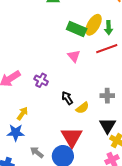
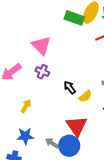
pink triangle: (74, 56) -> (41, 46), moved, size x1.5
blue star: (16, 133) -> (25, 136), moved
gray arrow: (37, 152) -> (52, 143), moved

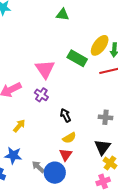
green rectangle: (74, 18) -> (77, 58), moved
yellow semicircle: (85, 96) -> (69, 138), moved
red triangle: (77, 126) -> (66, 155), size x0.6

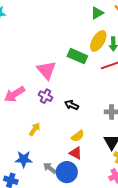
green triangle: (62, 15) -> (97, 13), moved, turned -32
black arrow: (65, 115) -> (72, 105), moved, turned -32
yellow arrow: (19, 126) -> (35, 129), moved
red triangle: (66, 155) -> (76, 153), turned -32

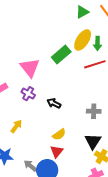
green rectangle: (77, 56) -> (61, 54), turned -66
red triangle: (76, 153) -> (57, 151), turned 40

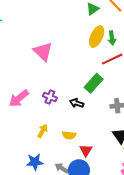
green rectangle: (61, 54) -> (94, 83), moved
pink triangle: (30, 68) -> (43, 51), moved
yellow semicircle: (59, 134) -> (69, 135), moved, turned 48

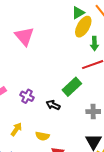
yellow ellipse: (97, 37) -> (83, 27), moved
pink triangle: (43, 51) -> (24, 36), moved

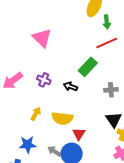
pink triangle: (24, 36) -> (42, 38), moved
yellow semicircle: (42, 136) -> (62, 118), size x1.5

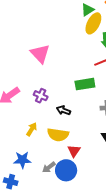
green rectangle: (88, 67) -> (85, 84), turned 36
black arrow: (70, 86) -> (63, 110), moved
gray arrow: (54, 151) -> (49, 167), turned -72

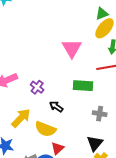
pink triangle: (40, 54) -> (72, 48), moved
yellow arrow: (32, 129) -> (21, 118), size x1.5

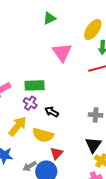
green triangle: (102, 14) -> (49, 18), moved
green rectangle: (83, 86) -> (35, 85), moved
purple cross: (37, 87) -> (30, 103), moved

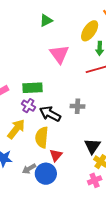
black arrow: (52, 112) -> (50, 114), size x1.5
gray cross: (96, 115) -> (78, 106), moved
yellow semicircle: (43, 135) -> (42, 137), turned 80

